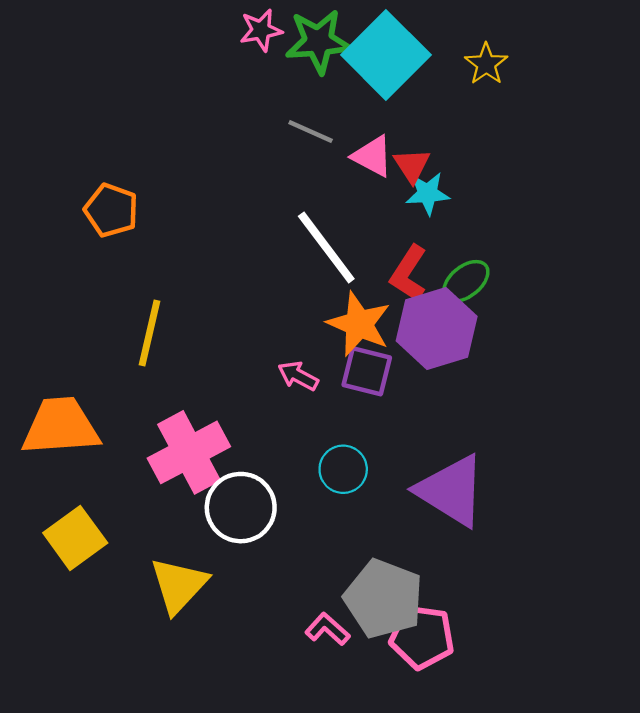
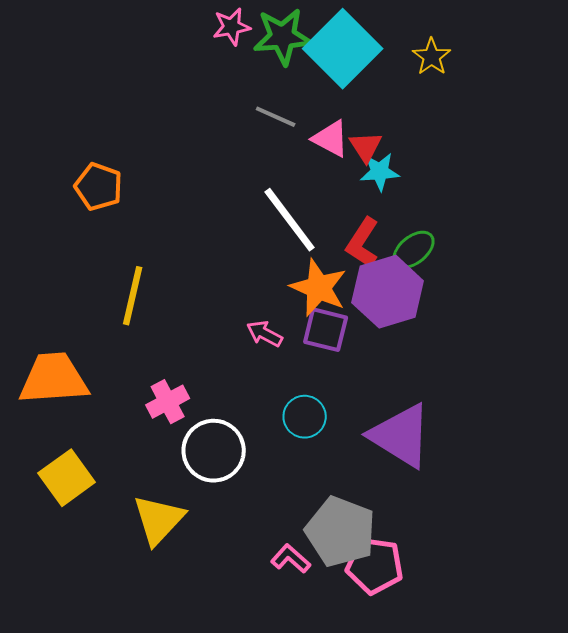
pink cross: (189, 452) -> (168, 402), size x0.6

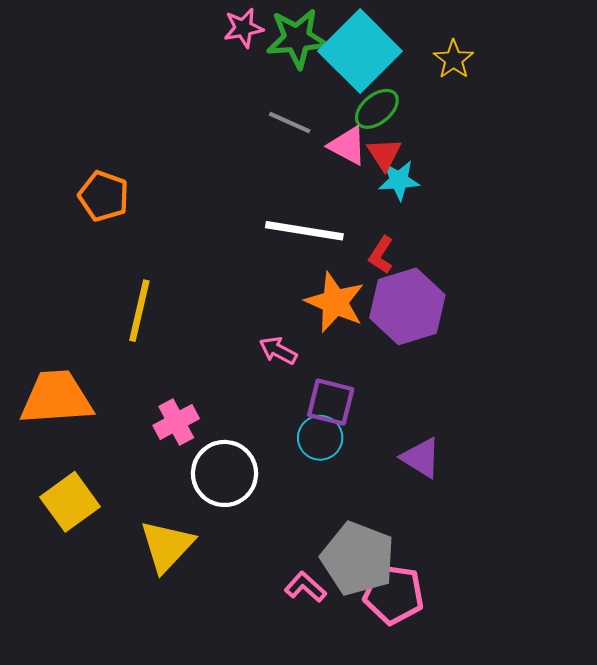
white line: (290, 220) -> (304, 231), turned -44
red L-shape: (363, 243) -> (381, 255), size x0.7
green ellipse: (414, 250) -> (377, 109), moved
purple square: (326, 330) -> (331, 402), moved
purple triangle: (401, 436) -> (421, 458), size x0.6

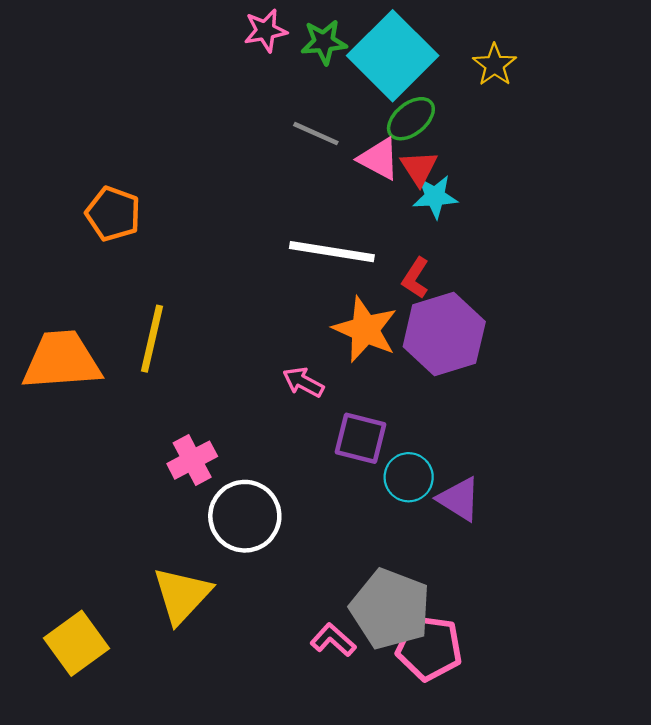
green star: (297, 38) -> (324, 42), size x0.7
orange trapezoid: (56, 398) -> (62, 360), moved
cyan circle: (320, 438) -> (409, 477), moved
yellow square: (70, 502) -> (76, 643), moved

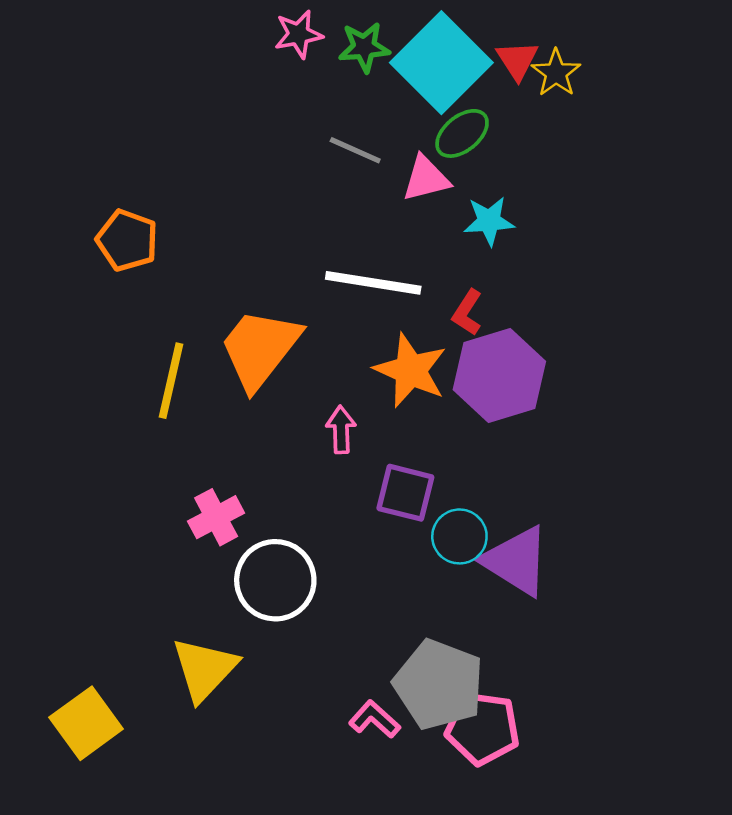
pink triangle: (379, 159) -> (426, 179), turned -42
red triangle: (419, 168) -> (517, 60), moved
orange trapezoid: (62, 360) -> (260, 348), moved, turned -48
pink arrow: (303, 382) -> (341, 430), turned 60
purple triangle: (459, 499) -> (516, 561), size x1.4

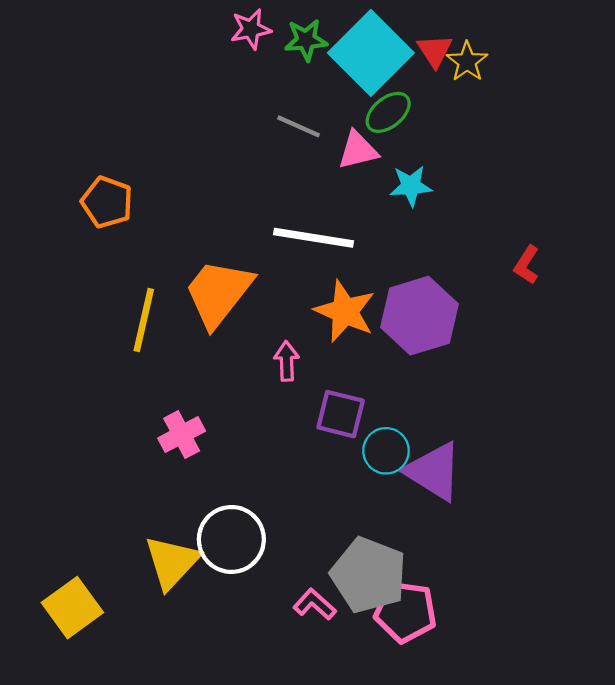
red L-shape: (467, 312) -> (527, 265), moved
white circle: (275, 580) -> (231, 539), moved

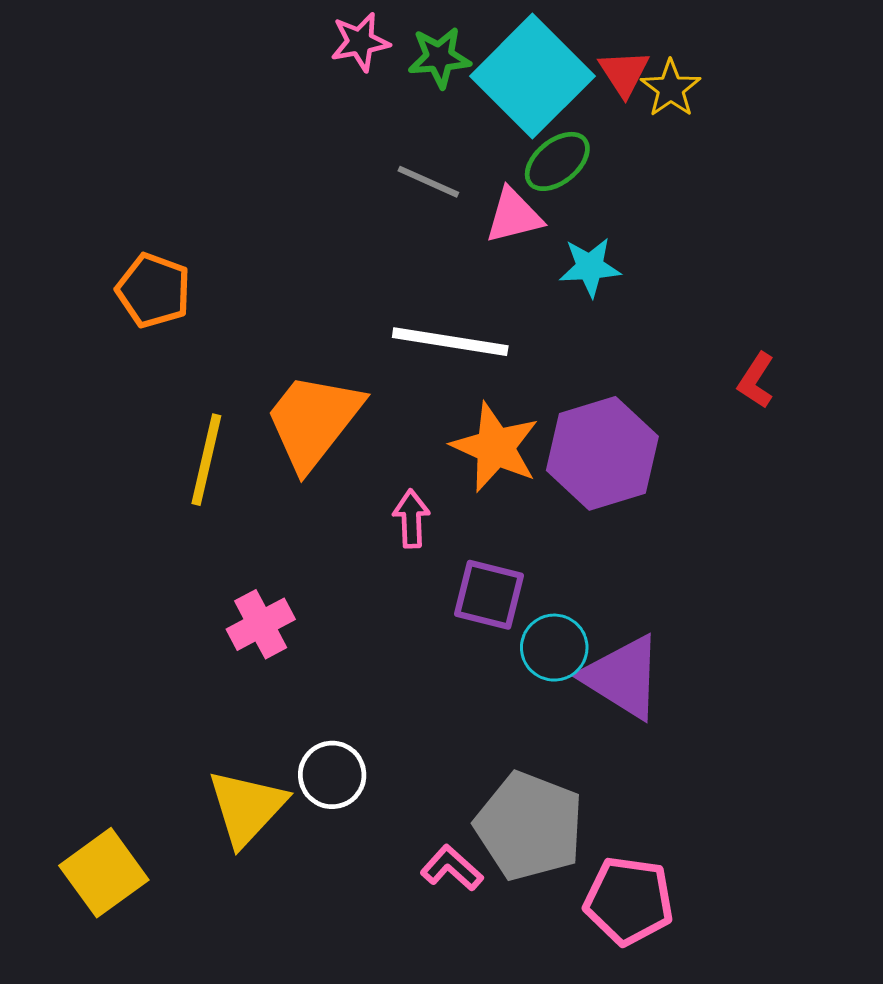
white circle: (231, 539) -> (332, 775), size x0.7
pink pentagon: (405, 612) -> (629, 901), moved

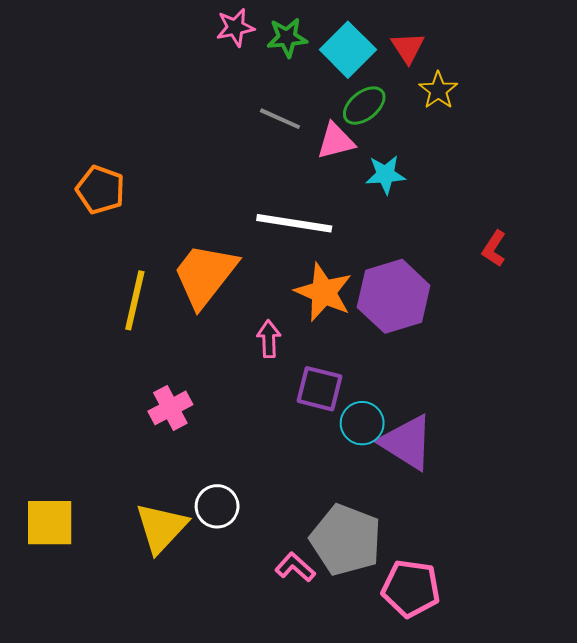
cyan square: (532, 76) -> (348, 50), size x0.7
yellow star: (671, 88) -> (438, 90), moved
yellow square: (104, 873) -> (50, 523), moved, turned 36

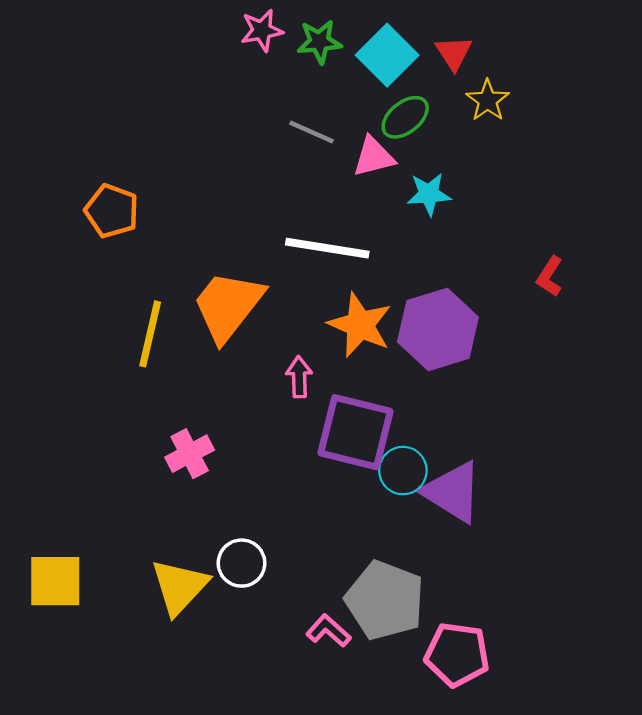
purple square: (320, 389) -> (356, 432), size x1.5

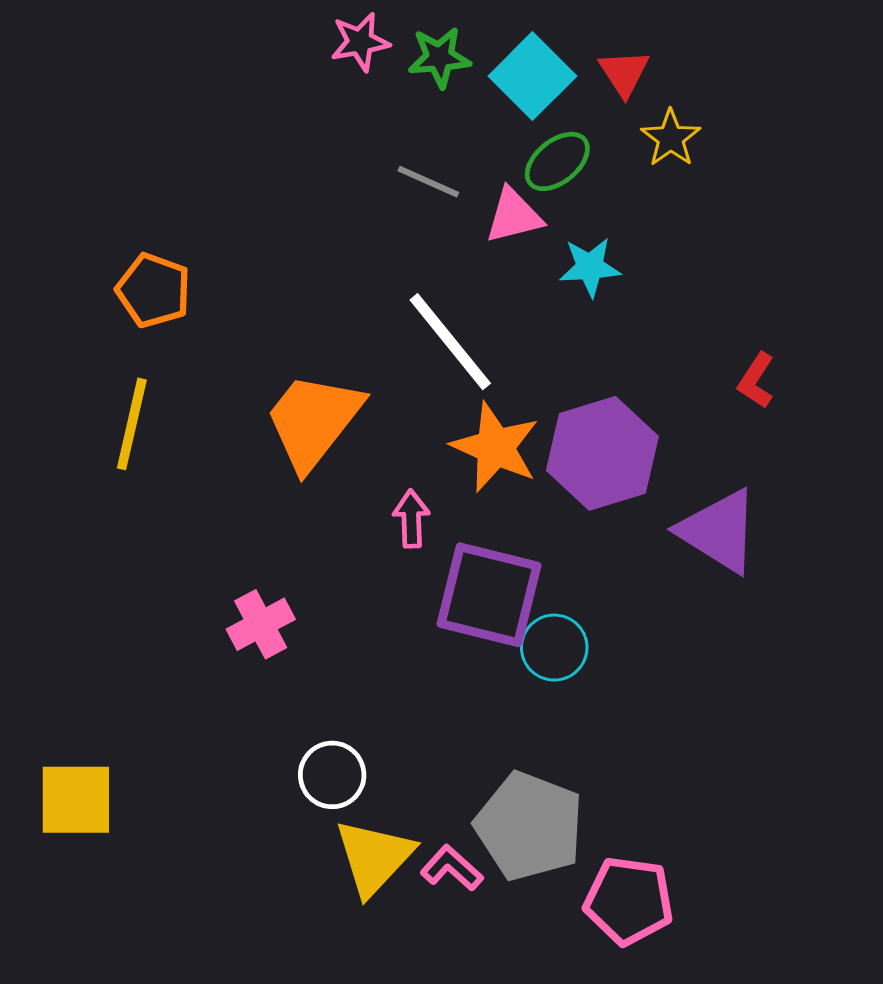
white line: (327, 248) -> (450, 342), turned 42
yellow line: (150, 334) -> (132, 424), moved
purple triangle: (453, 492) -> (719, 531), moved
yellow triangle: (179, 587) -> (374, 857), moved

